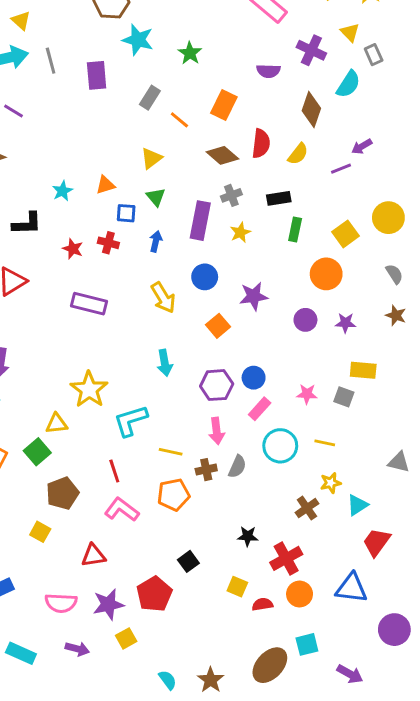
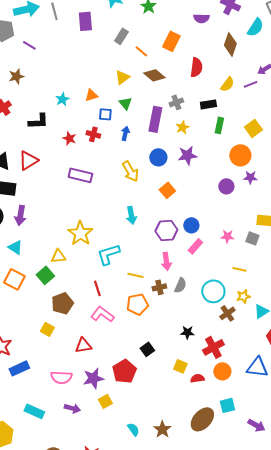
yellow semicircle: (298, 154) -> (227, 84), moved
brown diamond: (222, 155) -> (154, 75), moved
purple star: (254, 296) -> (187, 155), moved
purple star: (345, 323) -> (250, 177), moved
cyan circle: (280, 446) -> (213, 291), moved

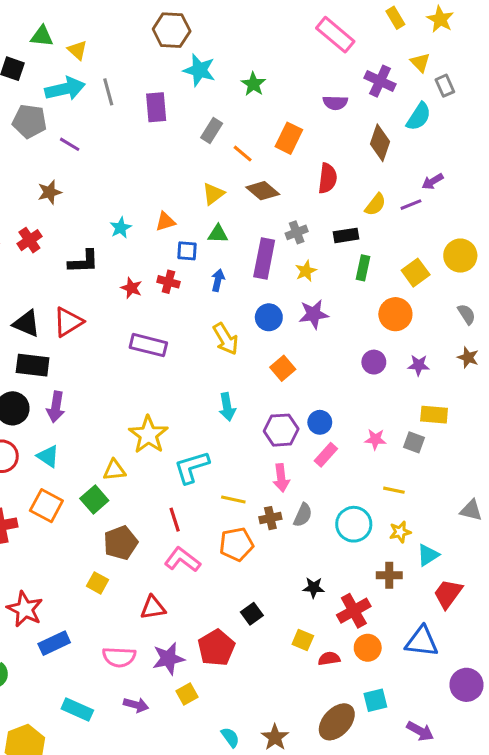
green triangle: (125, 103) -> (218, 234), turned -48
purple star: (250, 177) -> (419, 365), moved
brown cross: (227, 313) -> (389, 575), moved, turned 35

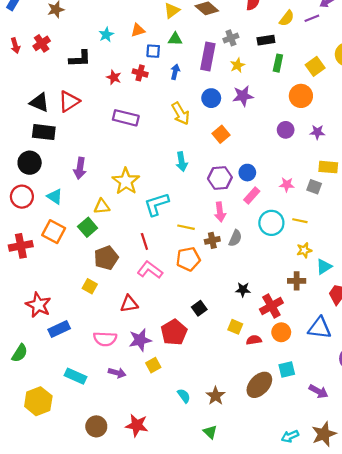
purple arrow: (56, 407) -> (80, 168), moved
cyan circle: (354, 524) -> (271, 223), moved

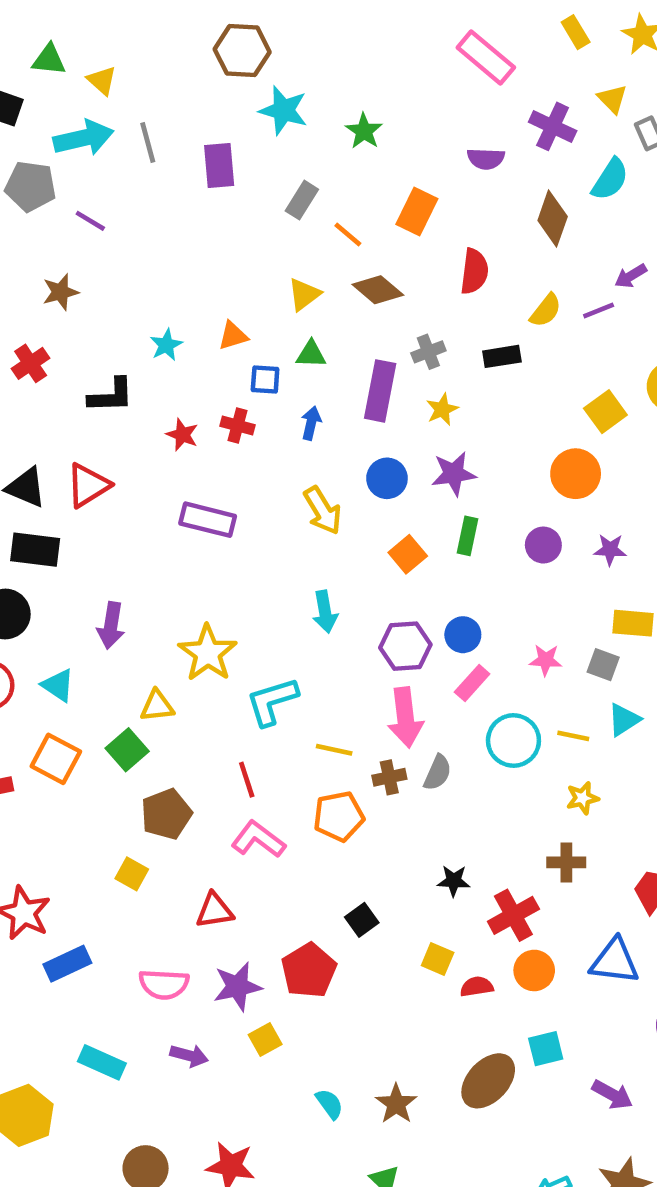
green rectangle: (278, 63) -> (467, 536), moved
pink arrow: (220, 212) -> (405, 717), size x1.4
cyan triangle: (324, 267) -> (624, 720), moved

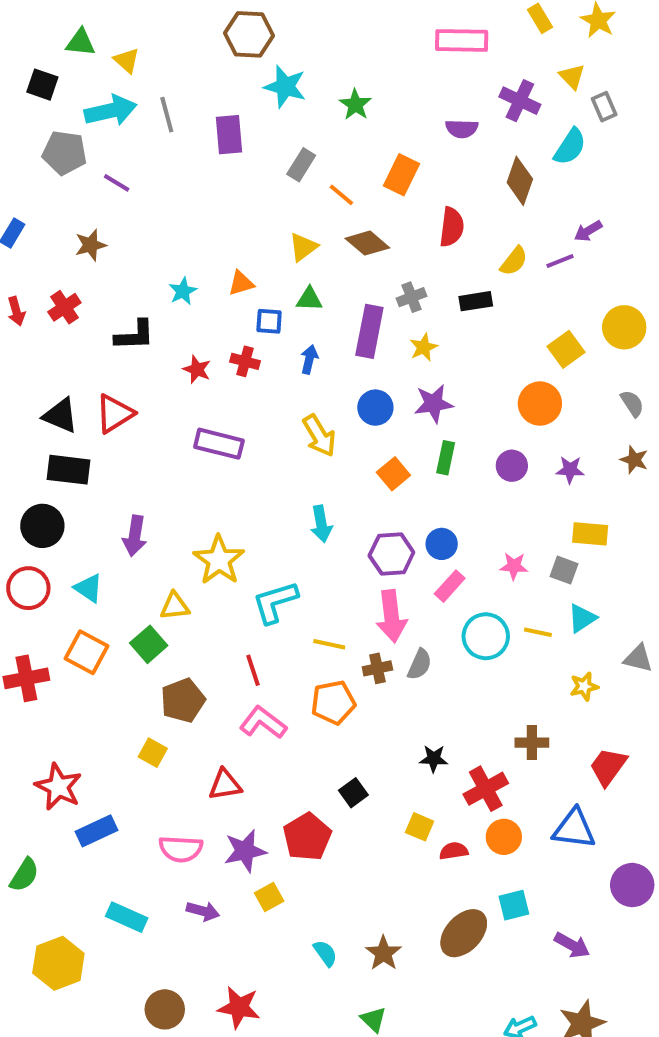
pink rectangle: (486, 57) -> (462, 40), turned -39
yellow star: (582, 798) -> (584, 686), moved

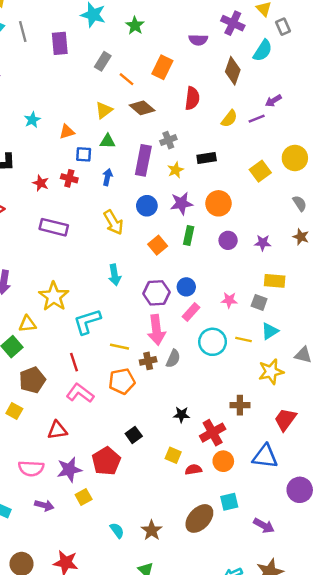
cyan star: (183, 291) -> (32, 120), moved
black rectangle: (476, 301) -> (207, 158), moved
orange circle: (540, 404) -> (218, 203), moved
yellow star: (584, 686) -> (271, 372), size x1.5

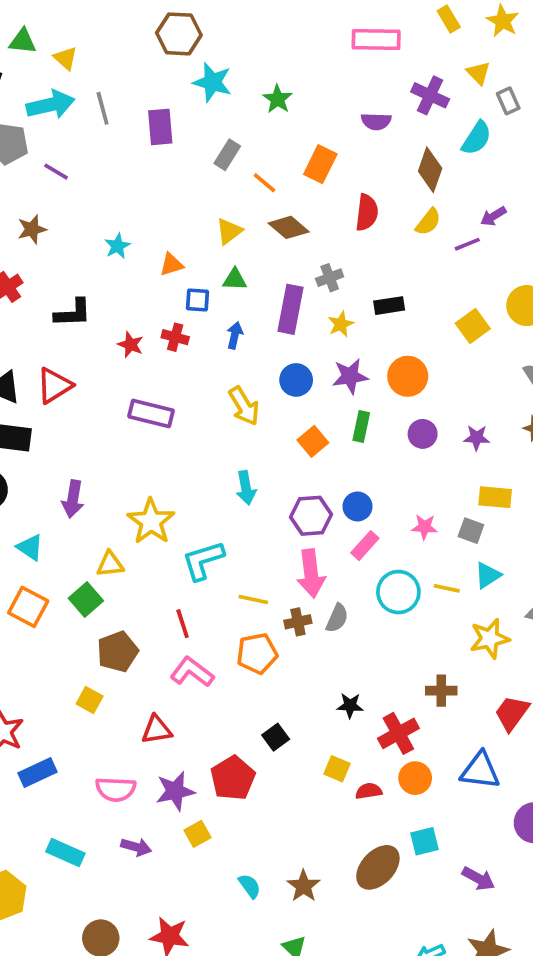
yellow semicircle: (229, 119) -> (428, 222), moved

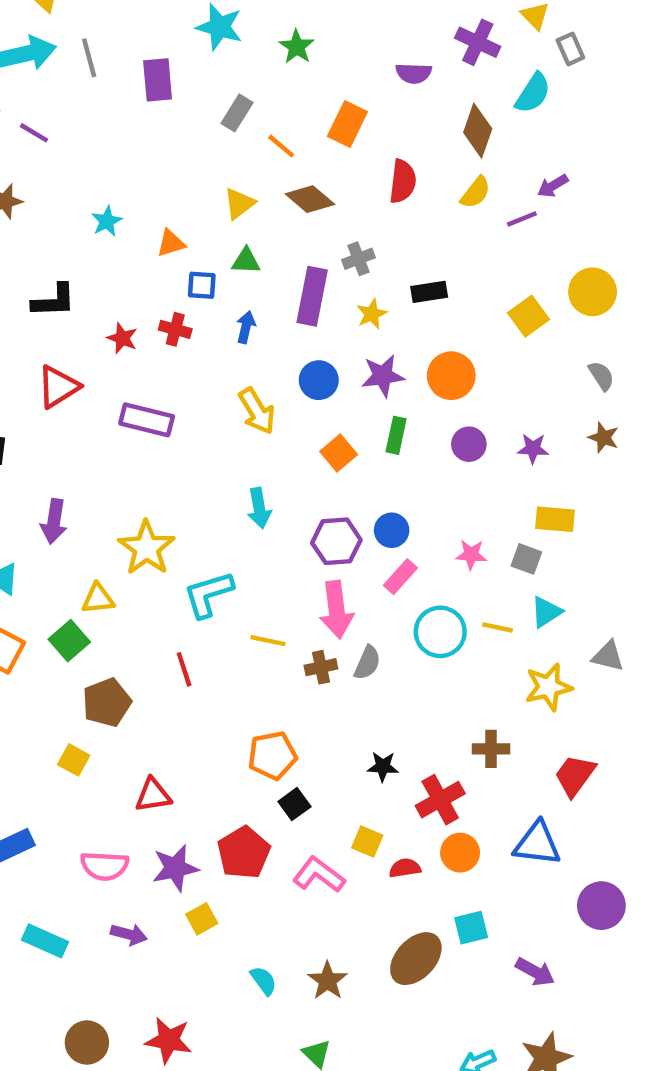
red triangle: (54, 386) -> (58, 387), moved
orange pentagon: (257, 653) -> (272, 755), moved
pink L-shape: (192, 672) -> (319, 875), moved

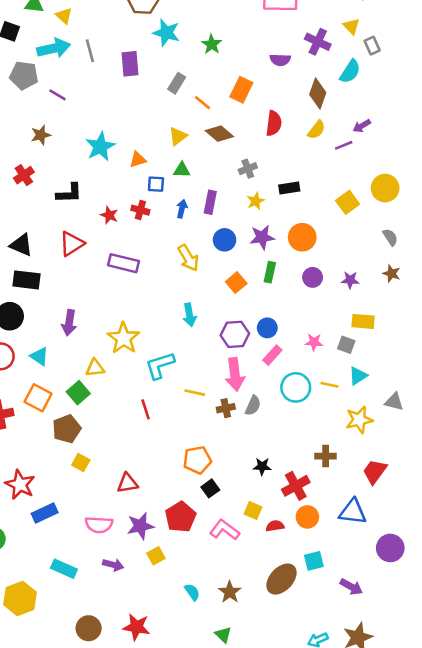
cyan star: (107, 221) -> (100, 147), size x1.6
purple rectangle: (312, 296) -> (210, 202), moved, size x0.7
brown pentagon: (107, 702) -> (67, 429), moved

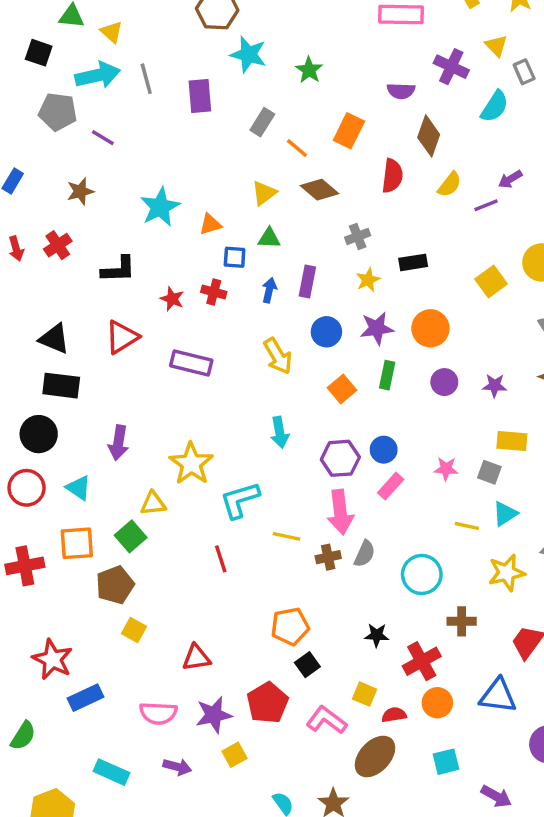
brown diamond: (318, 94) -> (429, 136), moved
cyan circle: (296, 387) -> (422, 574), moved
orange square: (38, 398) -> (77, 543), turned -32
brown ellipse: (281, 579) -> (375, 756), moved

